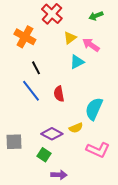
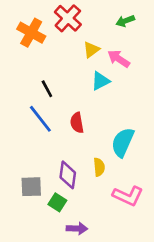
orange cross: (25, 37) -> (31, 33), moved
yellow semicircle: (76, 128) -> (99, 167), turned -72
purple diamond: (52, 134) -> (68, 175), turned 70
gray square: (14, 142) -> (31, 187), moved

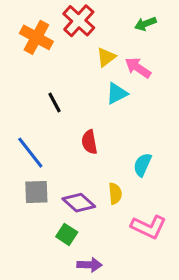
blue line: (40, 119) -> (30, 153), moved
cyan semicircle: (123, 142) -> (142, 165), size x0.7
purple diamond: (68, 175) -> (79, 203), turned -56
gray square: (31, 187) -> (36, 192), moved

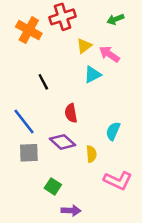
red cross: (79, 21) -> (63, 17), turned 30
purple diamond: (79, 203) -> (63, 142), moved

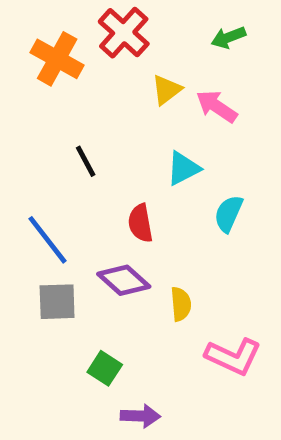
red cross: (63, 17) -> (124, 33), turned -30
cyan triangle: (93, 75) -> (183, 168), moved
cyan semicircle: (113, 131) -> (228, 214), moved

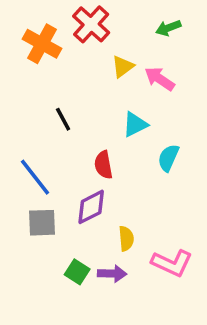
purple diamond: (124, 280) -> (91, 207), turned -69
yellow semicircle: (181, 304) -> (126, 239), moved
purple arrow: (140, 416) -> (112, 274), moved

